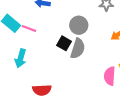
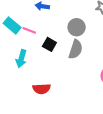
black square: (64, 43) -> (49, 44), moved

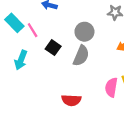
pink line: (29, 30) -> (33, 30), turned 32
red semicircle: (42, 89) -> (71, 100), moved

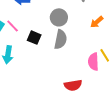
red semicircle: (71, 100) -> (73, 85), moved

